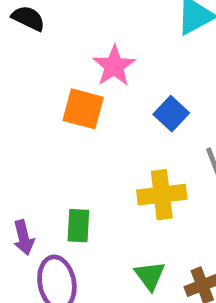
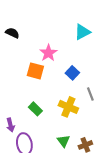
yellow cross: (162, 195) -> (68, 107), turned 30
green rectangle: (78, 226) -> (35, 109), moved, turned -48

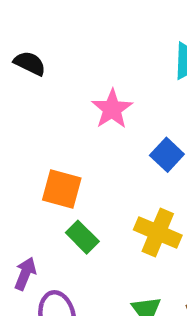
orange square: (35, 71) -> (62, 189), moved
purple arrow: (10, 125) -> (25, 274), turned -144

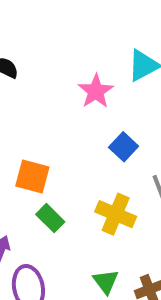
pink star: (112, 109) -> (96, 91), moved

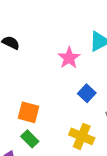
green rectangle: (50, 218) -> (30, 139), moved

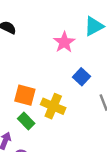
yellow cross: (82, 136) -> (53, 106), moved

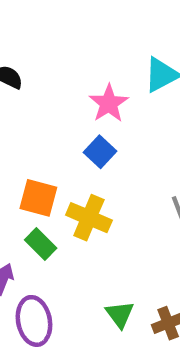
blue square: (81, 77) -> (100, 152), moved

